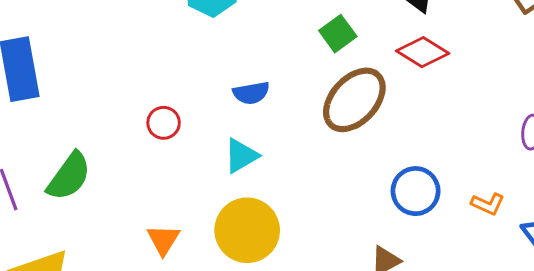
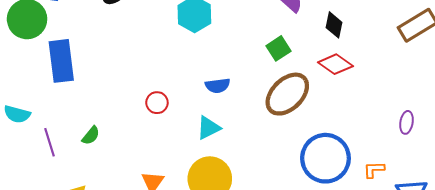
green semicircle: (69, 176) -> (91, 135), size x0.6
blue circle: (416, 191) -> (325, 158), size x1.5
orange L-shape: (488, 204) -> (374, 170), turned 150

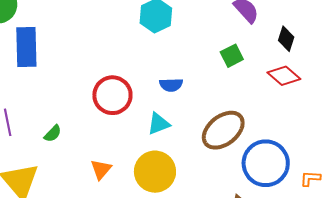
brown ellipse: (287, 94) -> (223, 130), moved
red circle: (157, 103) -> (112, 95), size x1.8
green semicircle: (91, 135) -> (53, 134), moved

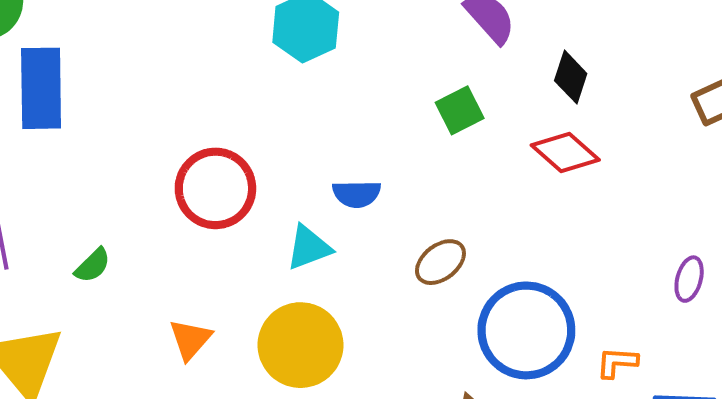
blue semicircle: (171, 85) -> (357, 194), moved
brown ellipse: (223, 130) -> (440, 262), size x0.6

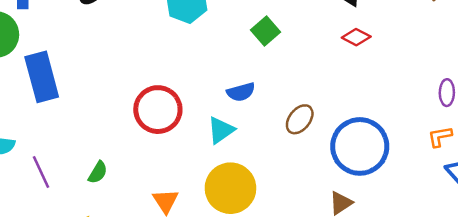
green square: (460, 110) -> (265, 31), moved
red diamond: (565, 152) -> (356, 37), size x0.7
orange L-shape: (617, 362) -> (440, 137), moved

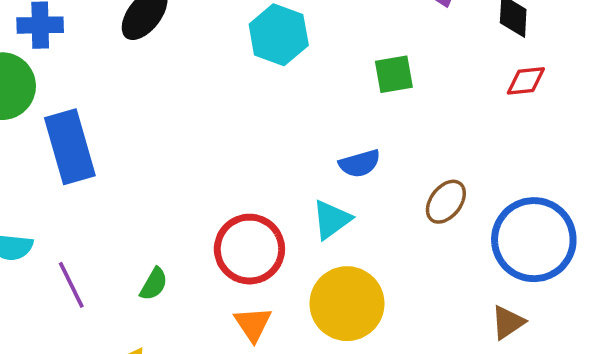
green square: (265, 31) -> (394, 74), turned 32
red diamond: (356, 37) -> (526, 81), turned -32
red circle: (158, 110) -> (249, 249), moved

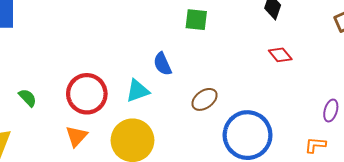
red diamond: (526, 81) -> (280, 55), moved, turned 40
blue semicircle: (360, 163) -> (162, 64), turned 65
green semicircle: (154, 284) -> (28, 98), turned -90

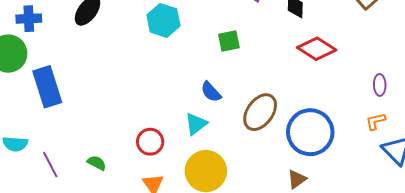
red diamond: (280, 55) -> (317, 49), size x1.6
red circle: (87, 94) -> (150, 142), size x0.7
brown ellipse: (204, 99) -> (260, 112), size x1.5

